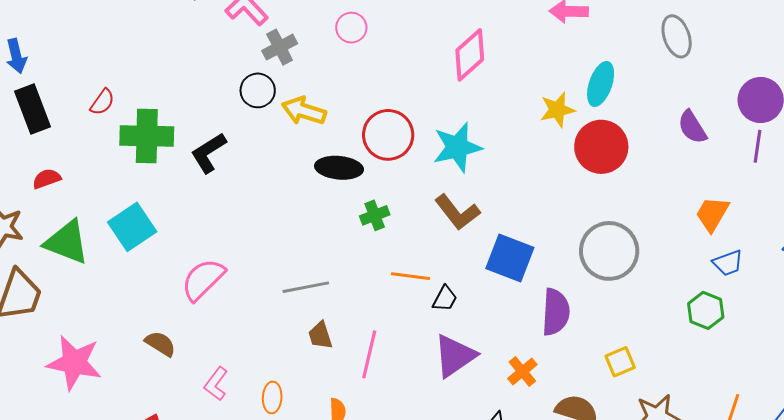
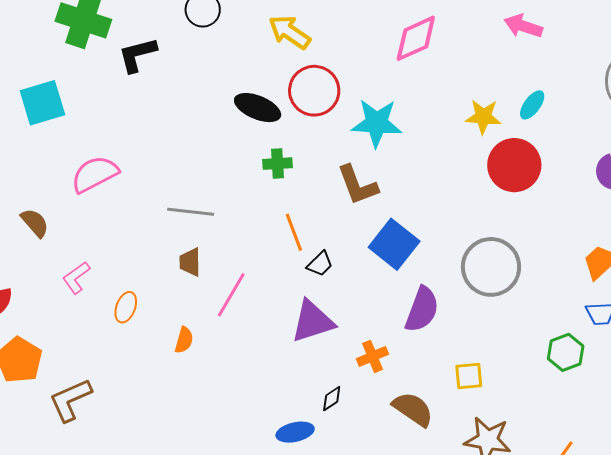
cyan ellipse: (601, 84) -> (532, 105), size x0.7
yellow arrow: (304, 111) -> (290, 32), moved
orange line: (411, 276) -> (294, 232), turned 45

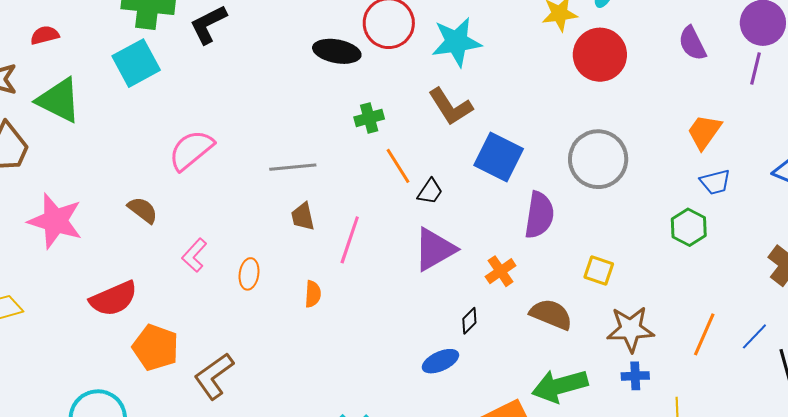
cyan square: (42, 103) -> (136, 63), moved
green cross: (278, 164) -> (369, 118), moved
yellow square: (469, 376) -> (599, 270), turned 36

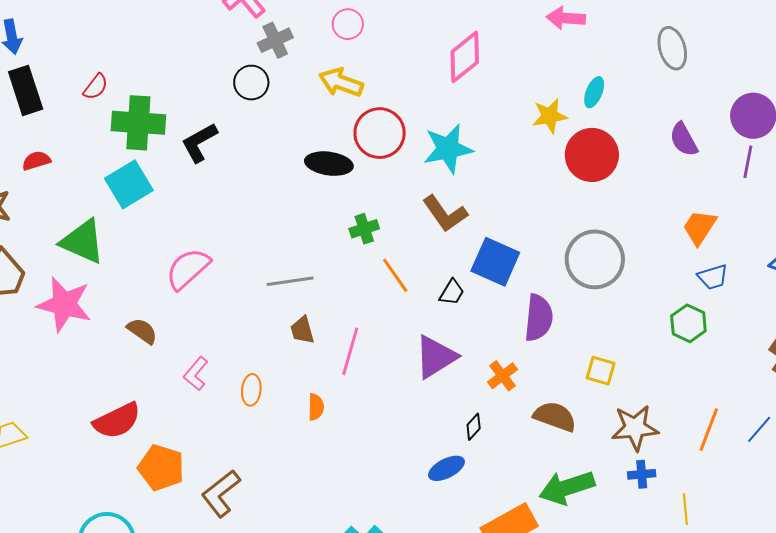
green triangle: (59, 100) -> (83, 242), moved
black trapezoid: (430, 191) -> (452, 292), moved
pink star: (55, 221) -> (64, 304), moved

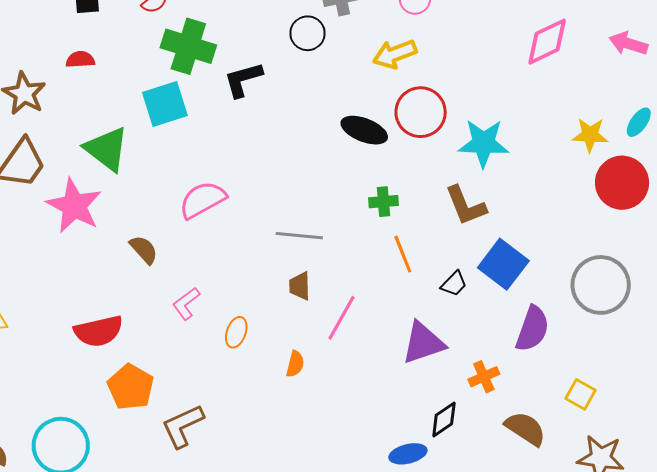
pink diamond: (465, 57) -> (547, 42), moved
yellow arrow: (341, 82) -> (395, 54), turned -54
black diamond: (474, 427) -> (444, 420), size x1.4

